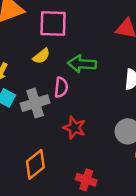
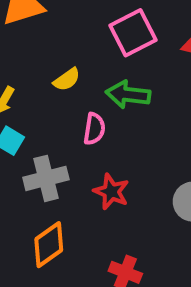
pink square: (53, 24) -> (133, 33), moved, turned -32
gray cross: (35, 103) -> (46, 178), moved

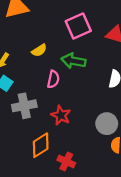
orange diamond: (49, 245) -> (41, 145), moved

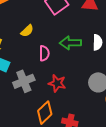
green arrow: (73, 61) -> (70, 43), moved

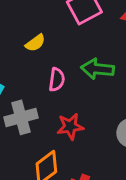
red star: (57, 83) -> (70, 126), turned -30

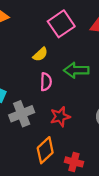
yellow semicircle: (35, 43) -> (40, 54), moved

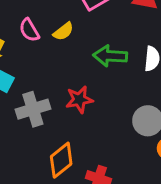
pink semicircle: (46, 82) -> (29, 30), moved, turned 144
red star: (60, 117) -> (79, 100), moved

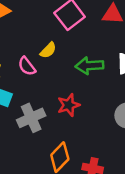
pink semicircle: (29, 30) -> (27, 66), moved

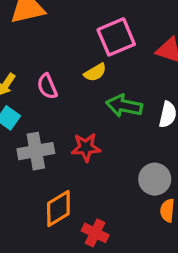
yellow semicircle: (48, 50) -> (95, 72), moved

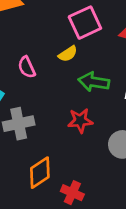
red star: (86, 147) -> (80, 121), moved

